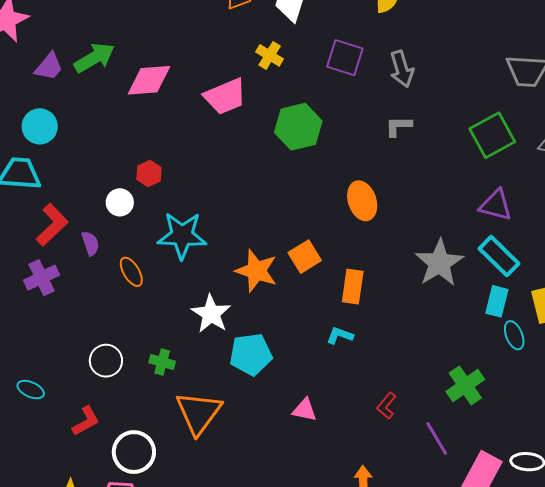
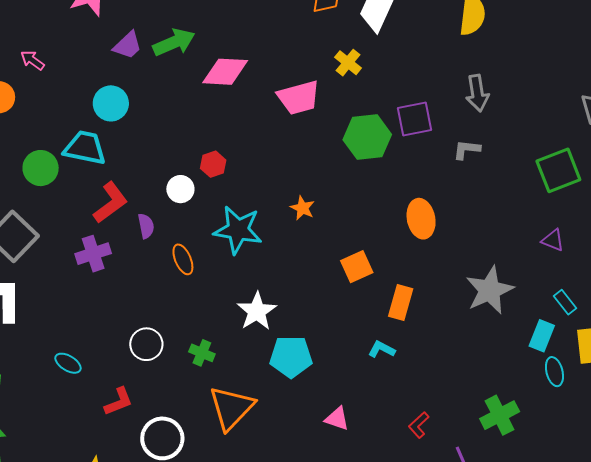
purple square: (345, 58) -> (414, 119), moved, turned -36
purple triangle: (496, 205) -> (553, 240), size x0.7
cyan rectangle: (499, 256) -> (565, 302), moved, size x0.6
orange star: (256, 271) -> (302, 208), moved, size x0.6

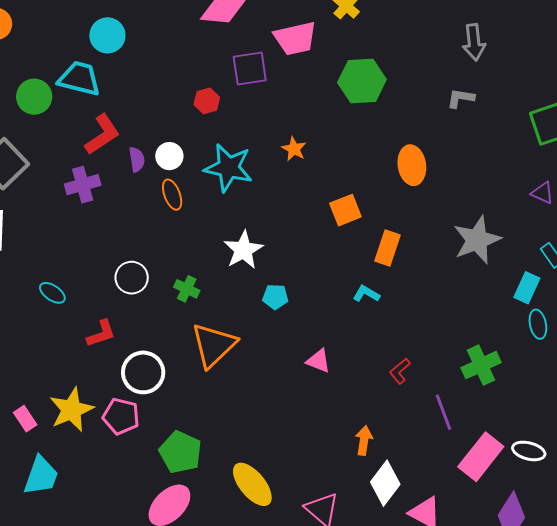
purple square: (414, 119) -> (250, 68), moved
white circle: (180, 189) -> (169, 156), moved
cyan pentagon: (291, 357) -> (275, 297), size x0.6

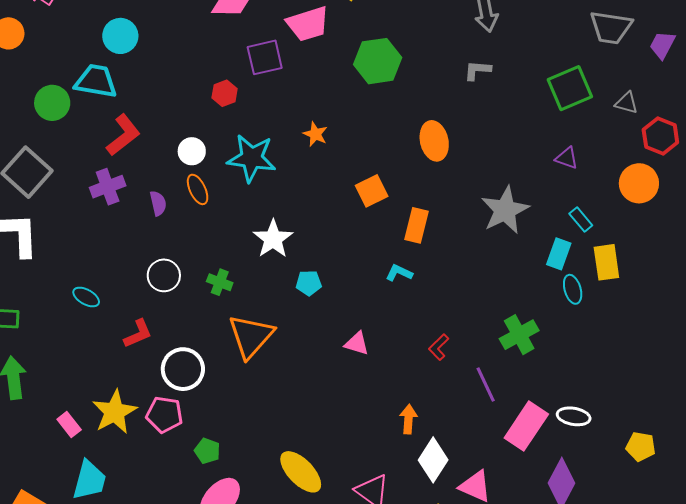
purple semicircle: (137, 159) -> (158, 203), moved
green pentagon: (180, 452) -> (207, 451), moved, size x0.6

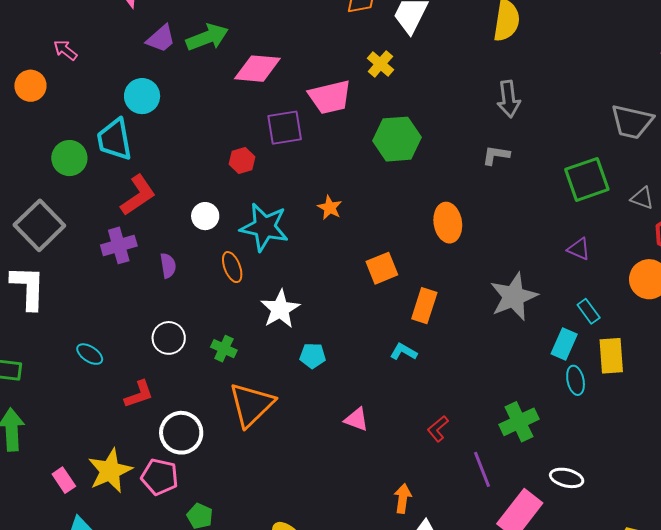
cyan trapezoid: (96, 81) -> (114, 139), turned -114
orange ellipse: (198, 189) -> (232, 267), moved
white ellipse: (574, 416) -> (567, 478), moved

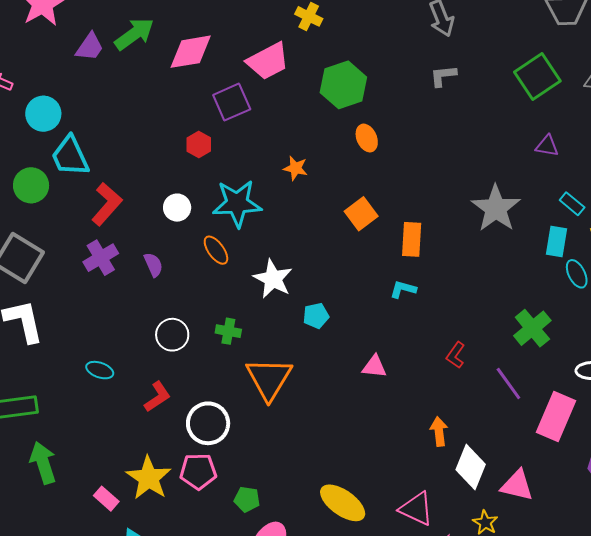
cyan circle: (142, 96) -> (43, 114), moved
orange ellipse: (448, 223) -> (367, 138), moved, size x0.7

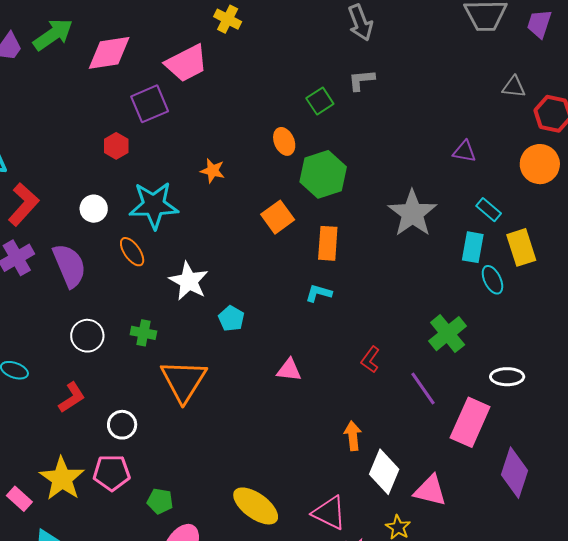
green square: (537, 77) -> (320, 101), moved, size x0.6
green hexagon: (343, 85) -> (323, 174), moved
purple semicircle: (153, 265) -> (69, 266), size x1.8
cyan pentagon: (316, 316) -> (231, 318), turned -30
white circle: (208, 423) -> (122, 425), size x0.7

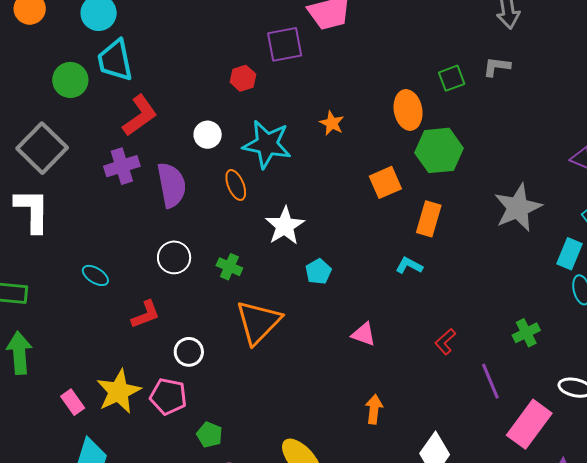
orange ellipse: (284, 141) -> (408, 110), size x1.4
green cross: (448, 334) -> (526, 333), size x0.7
orange arrow: (353, 436) -> (374, 409), moved

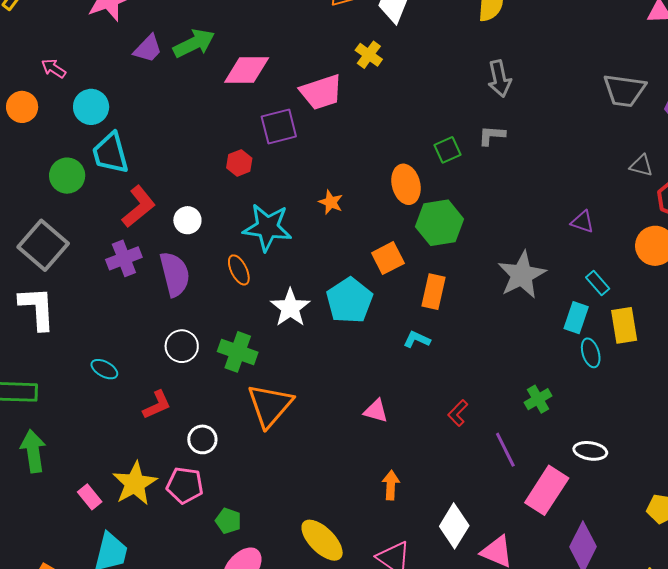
white circle: (208, 135) -> (187, 220), moved
green cross: (229, 267) -> (238, 352), size x1.5
cyan pentagon: (318, 272) -> (349, 301), moved, size x1.8

